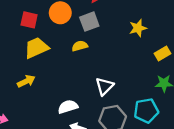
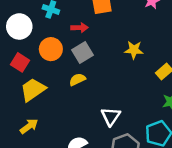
red square: (29, 20) -> (20, 62), turned 30
yellow star: (138, 28) -> (134, 50), turned 30

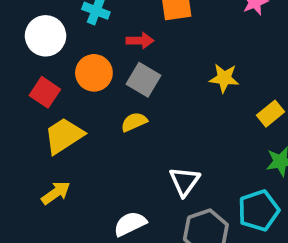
gray square: (82, 52) -> (143, 80), turned -30

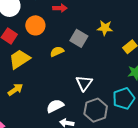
gray square: (143, 80) -> (79, 38), moved

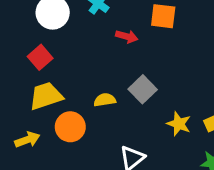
orange circle: (35, 25) -> (70, 127), moved
yellow star: (105, 28) -> (179, 124), moved

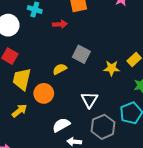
yellow trapezoid: (46, 96) -> (22, 79), turned -40

